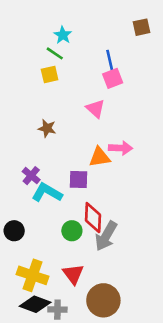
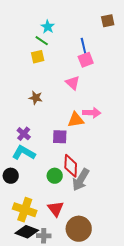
cyan L-shape: (47, 193) -> (24, 153), moved

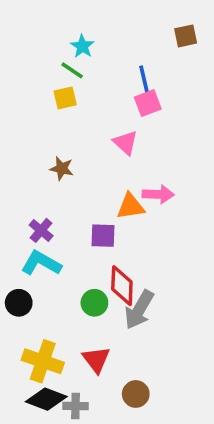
brown circle: (79, 229) -> (136, 394), size x0.6

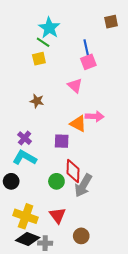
cyan star: (82, 46) -> (49, 28), size x1.5
orange triangle: (131, 206) -> (78, 124), turned 36

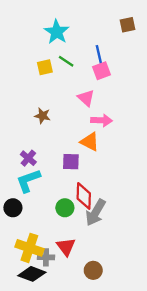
green line: (43, 42) -> (66, 61), moved
pink arrow: (95, 116) -> (101, 120), moved
cyan L-shape: (25, 158) -> (28, 181), turned -50
gray cross: (45, 243) -> (46, 257), moved

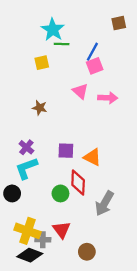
blue line: (99, 55) -> (92, 52), turned 42
green line: (66, 61) -> (62, 44), moved, turned -32
pink arrow: (101, 120) -> (108, 98), moved
orange triangle: (90, 142) -> (92, 157), moved
gray arrow: (96, 212) -> (104, 203), moved

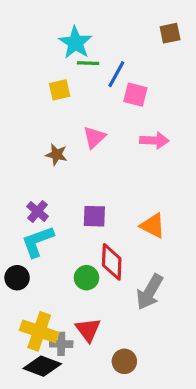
blue line: (92, 52) -> (116, 74), moved
pink square: (95, 66) -> (135, 95), turned 35
pink triangle: (80, 91) -> (94, 137), moved, turned 35
orange triangle: (92, 157) -> (153, 226), moved

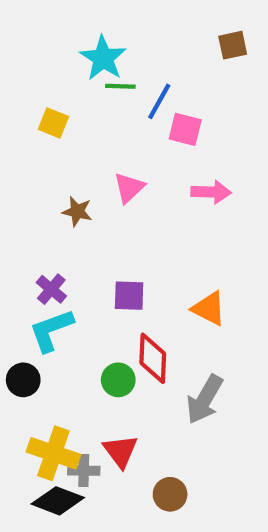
yellow square: (60, 90) -> (53, 123), moved, turned 35

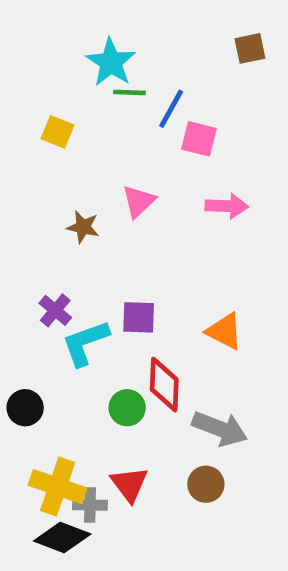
cyan L-shape: (51, 330) -> (85, 343), moved
gray arrow: (205, 399) -> (220, 429), turned -99
brown circle: (170, 494) -> (206, 484), moved

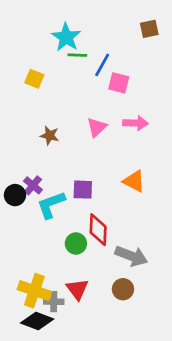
pink triangle: (139, 201) -> (97, 127), moved
orange triangle: (224, 331) -> (134, 181), moved
black circle: (25, 408) -> (15, 195), moved

